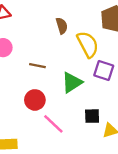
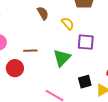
yellow semicircle: (88, 44) -> (68, 24), size x0.6
red circle: (35, 100) -> (15, 68), moved

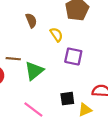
green triangle: (62, 58) -> (34, 71), moved

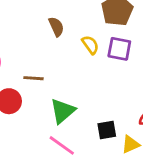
purple square: (73, 57) -> (119, 49), moved
green triangle: (34, 71) -> (63, 111), moved

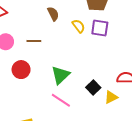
brown line: (33, 78) -> (34, 41), moved
black square: (107, 130) -> (93, 87), turned -32

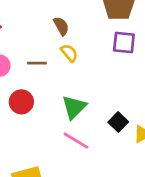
yellow semicircle: (79, 26) -> (69, 53), moved

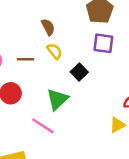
black square: (118, 122) -> (79, 72), moved
pink line: (76, 141) -> (43, 126), moved

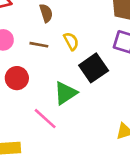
brown semicircle: (48, 27) -> (46, 13), moved
black square: (79, 72) -> (94, 68), size x1.5

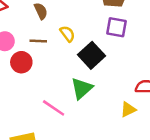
red circle: (17, 78) -> (21, 62), moved
green triangle: (65, 93) -> (82, 88), moved

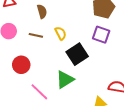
red circle: (21, 62) -> (21, 65), moved

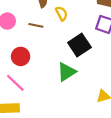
yellow semicircle: (61, 33) -> (62, 14), moved
pink line: (39, 92) -> (15, 83), moved

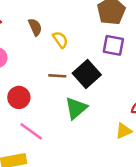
brown line: (36, 25) -> (57, 76), moved
pink line: (15, 83) -> (31, 131), moved

